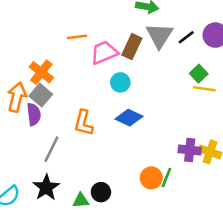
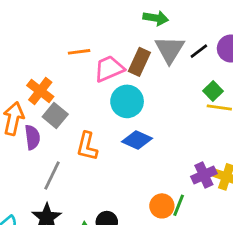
cyan circle: (120, 82) -> (127, 101), size x1.5
gray square: (41, 95) -> (55, 115), moved
purple cross: (190, 150) -> (204, 175), turned -30

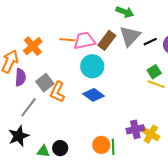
orange line: (79, 52) -> (67, 40), moved
gray square: (55, 115) -> (45, 83), moved
green line: (179, 205) -> (113, 147), turned -35

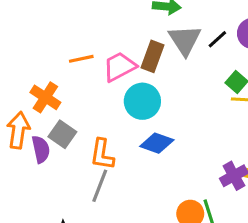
orange line: (67, 40) -> (81, 59), moved
gray square: (45, 83) -> (62, 134), moved
gray line: (29, 107) -> (100, 186), moved

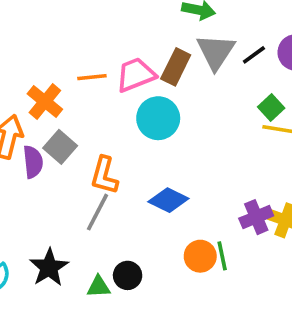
orange line: (81, 59) -> (92, 77), moved
blue diamond: (157, 143) -> (168, 200), moved

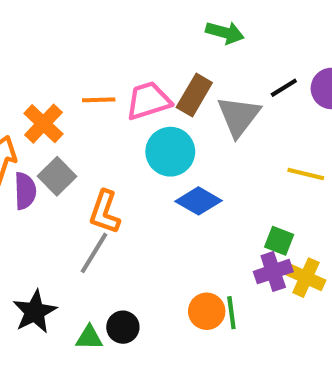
gray triangle: (216, 52) -> (239, 116), moved
green square: (271, 107) -> (279, 241), moved, turned -30
blue diamond: (168, 200) -> (199, 201), moved

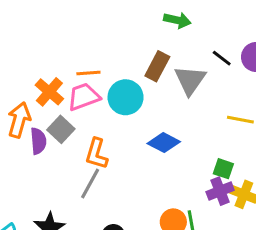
black line: (284, 88) -> (222, 58), turned 72
pink trapezoid: (148, 101) -> (84, 97), moved
cyan circle: (170, 152) -> (126, 97), moved

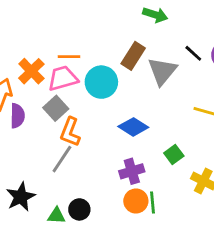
gray square: (61, 129) -> (56, 108), moved
green square: (223, 169) -> (174, 154), moved, turned 30
purple cross: (220, 191) -> (132, 171), moved

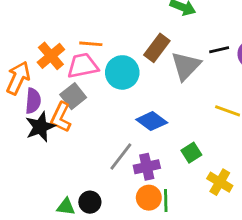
black line: (193, 53) -> (219, 50), turned -60
orange L-shape: (70, 132) -> (61, 117), moved
gray line: (62, 159) -> (121, 157), moved
black star: (21, 197) -> (40, 127), moved

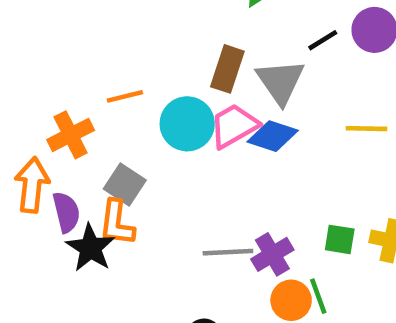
orange cross: (51, 56) -> (71, 135), turned 32
pink trapezoid: (83, 66) -> (234, 126), moved
blue diamond: (152, 121) -> (273, 136), moved
green square: (191, 153) -> (340, 239), moved, turned -30
gray line: (121, 157) -> (228, 252), turned 68

